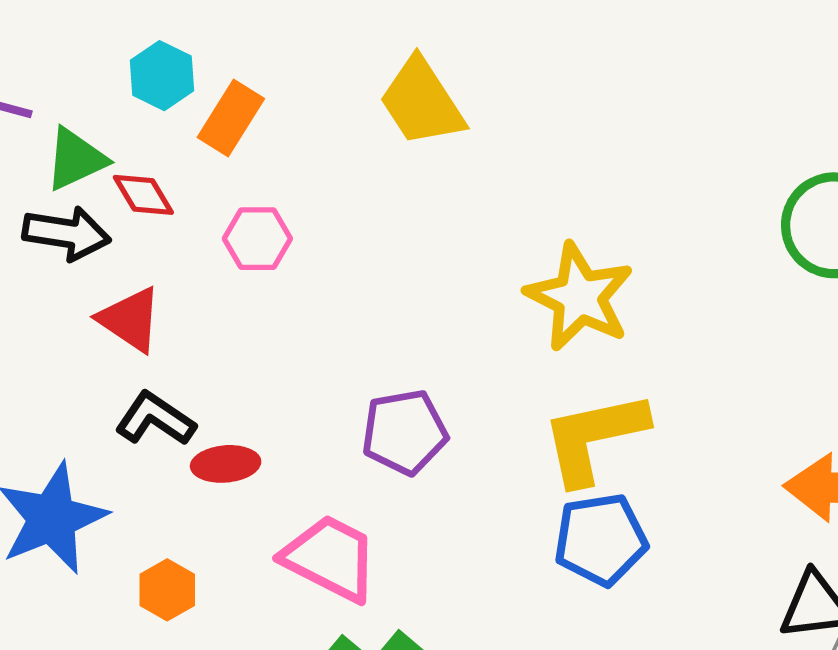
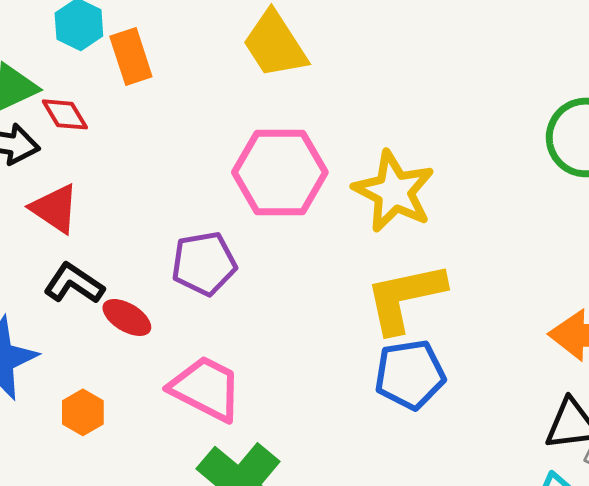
orange rectangle: (231, 118) -> (131, 56), turned -50
pink hexagon: (257, 239) -> (280, 172), moved, size x1.8
purple pentagon: (404, 432) -> (204, 263), moved
red ellipse: (226, 464) -> (127, 317), turned 36

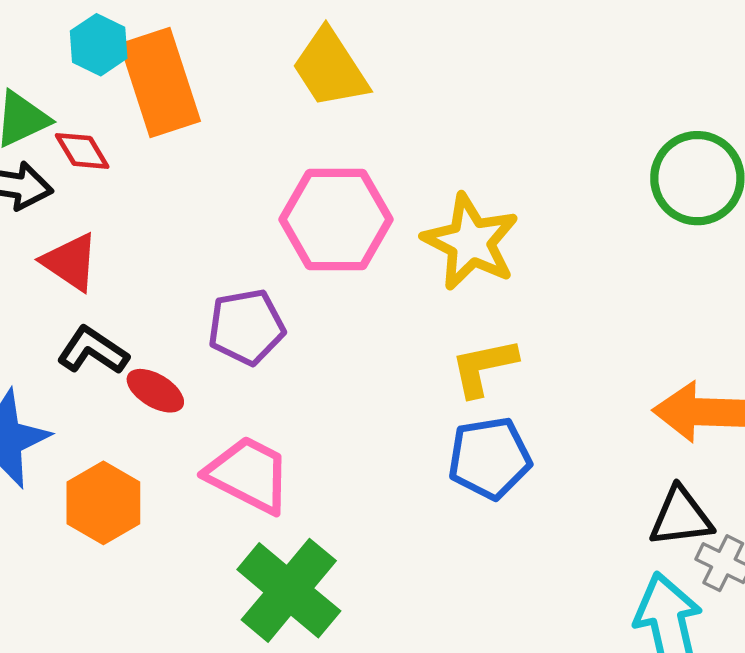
orange rectangle: (131, 56) -> (160, 82), size x1.6
yellow L-shape: (405, 297) -> (484, 367), size x0.7
orange hexagon: (83, 412) -> (103, 503), size x1.5

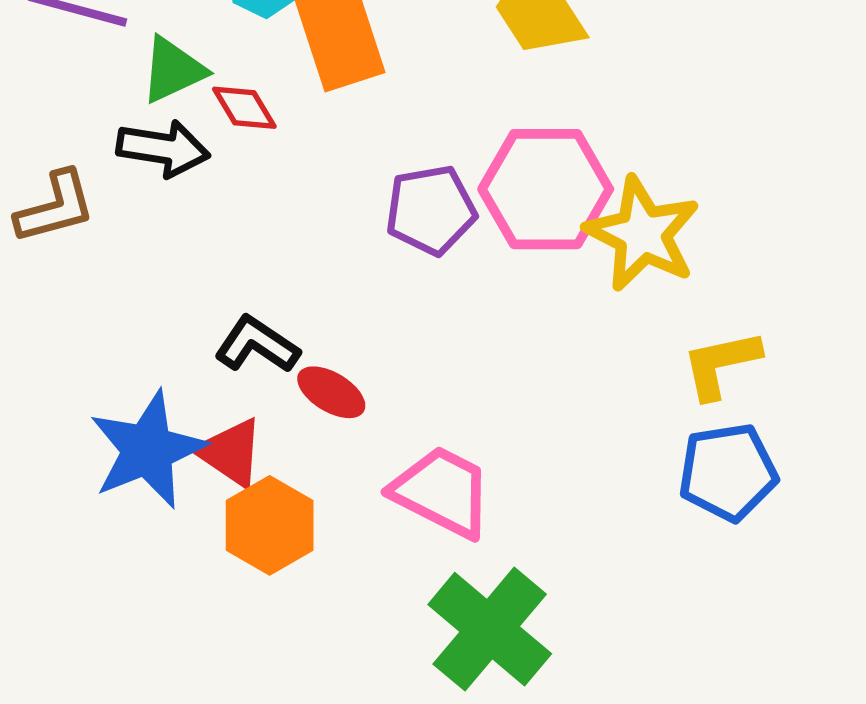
yellow star: (471, 242) -> (642, 234), moved
red triangle: (70, 262) -> (230, 453), moved
purple pentagon: (246, 327) -> (431, 210), moved

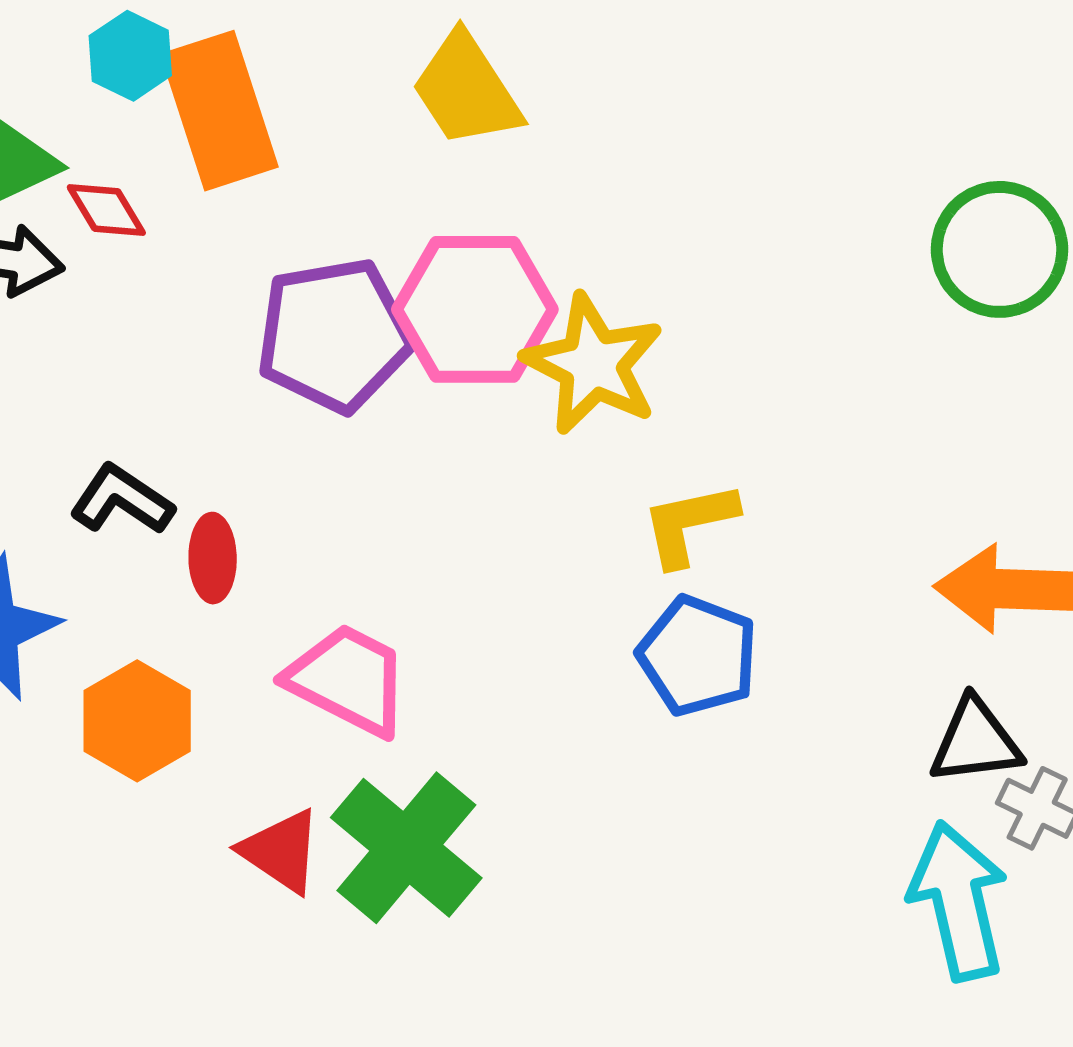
purple pentagon: (431, 210) -> (334, 335), size x1.4
red ellipse: (331, 392) -> (213, 558), turned 58
red triangle: (230, 453) -> (281, 851), moved
blue pentagon: (728, 472) -> (698, 656), turned 30

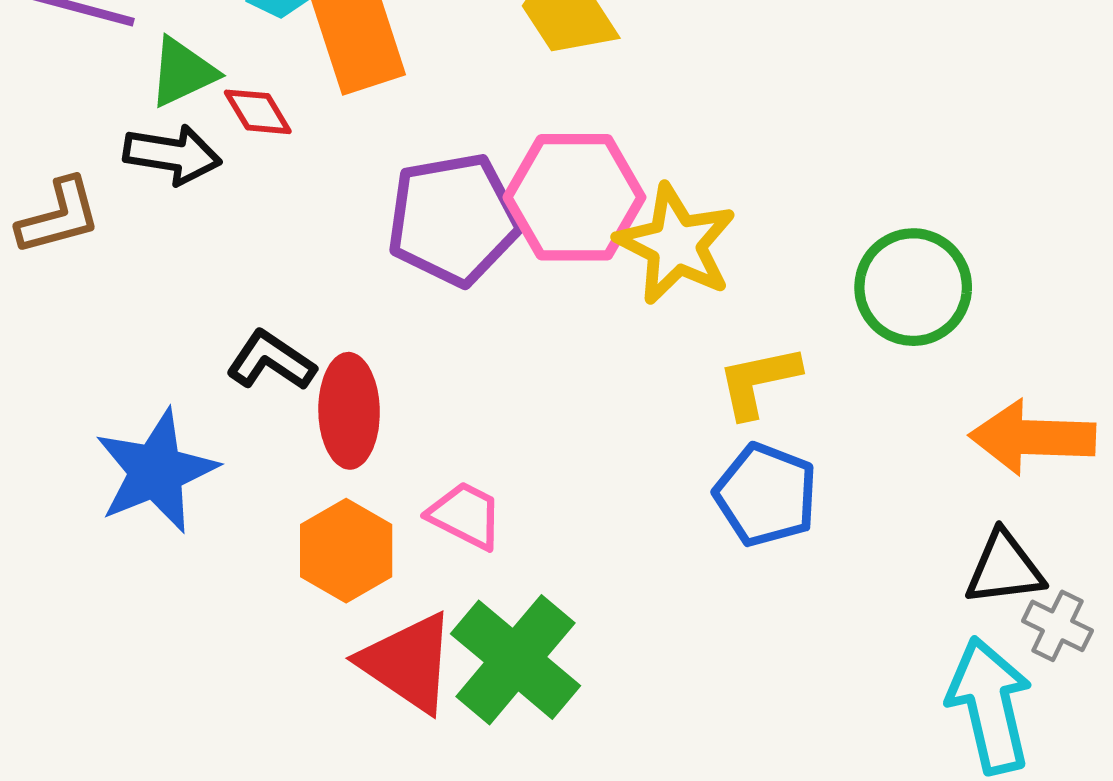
green circle: (1000, 249) -> (913, 287), moved
red ellipse: (213, 558) -> (349, 411), size x1.5
pink trapezoid: (348, 680) -> (465, 515), size x0.7
orange hexagon: (137, 721) -> (346, 551), moved
red triangle: (281, 851) -> (408, 663), size x1.4

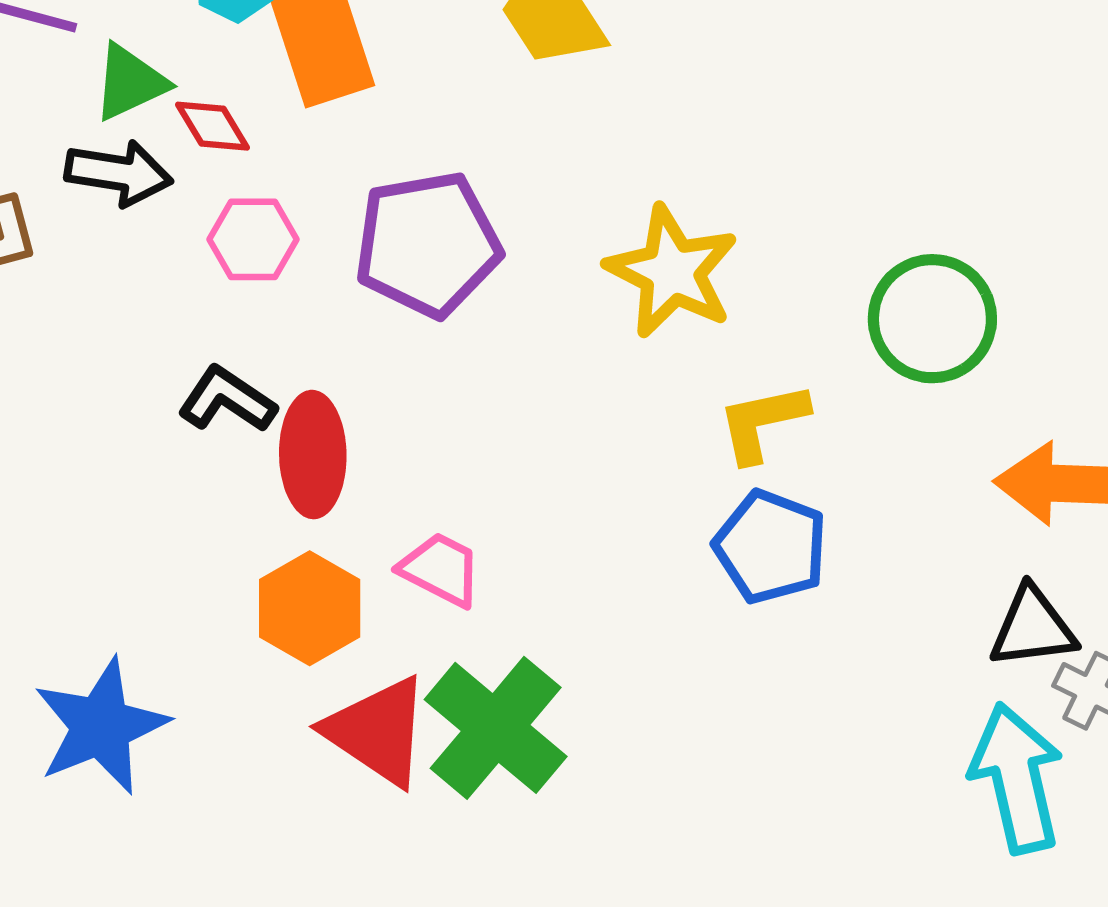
pink hexagon: (574, 197) -> (253, 239), moved, size x0.6
blue star: (156, 471) -> (101, 726), moved

